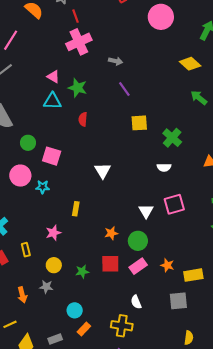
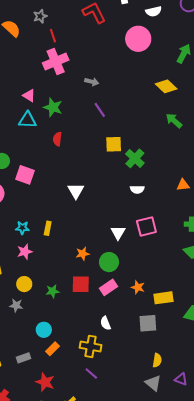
green cross: (172, 138) -> (135, 158), moved
cyan star: (43, 187) -> (22, 228), moved

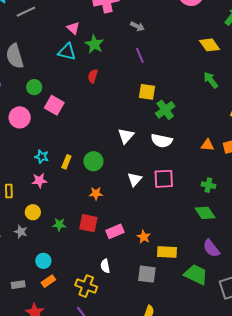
white semicircle: (137, 189) -> (162, 141), size x1.5
white triangle: (76, 191) -> (126, 136), moved
green circle: (109, 262) -> (93, 161), moved

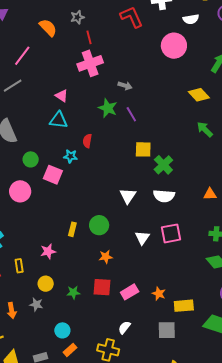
green star: (94, 44) -> (108, 108), moved
cyan star: (42, 157) -> (70, 156), moved
white semicircle: (105, 266) -> (124, 327), turned 56

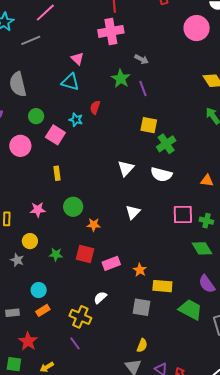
green circle: (99, 225) -> (73, 207), moved
yellow rectangle: (72, 229) -> (57, 173), moved, turned -32
pink square: (171, 233) -> (183, 215), moved

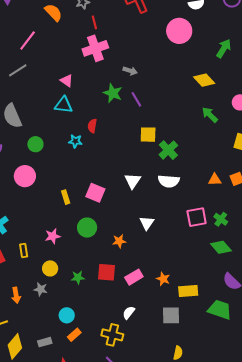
pink square: (55, 135) -> (95, 193), moved
green cross: (206, 221) -> (221, 219), turned 32
orange star: (94, 225) -> (119, 241), moved

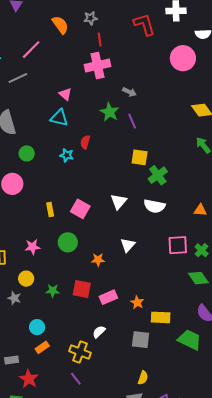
gray rectangle: (45, 342) -> (12, 360), moved

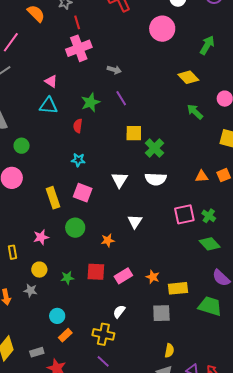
green star: (109, 112) -> (90, 102), moved, turned 30
cyan star: (67, 155) -> (78, 160), moved
yellow rectangle: (50, 210) -> (53, 198), size x1.5

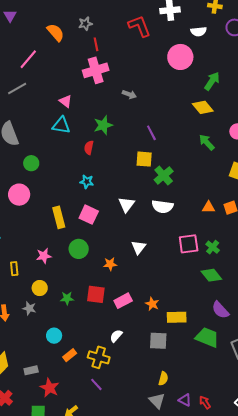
green arrow: (207, 45) -> (212, 81), moved
purple line: (121, 98) -> (151, 133), moved
orange rectangle: (65, 335) -> (70, 355), moved

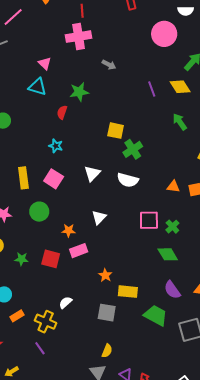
purple line: (151, 133) -> (152, 89), moved
pink rectangle: (123, 301) -> (79, 251), moved

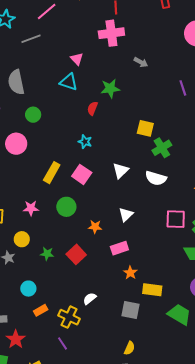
yellow rectangle: (23, 178) -> (52, 173), turned 35
pink rectangle: (79, 251) -> (119, 248), moved
red square: (51, 259) -> (76, 254), turned 30

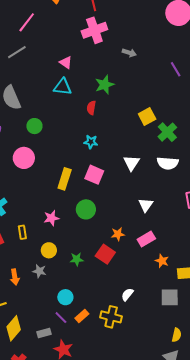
yellow square: (145, 128) -> (147, 117), turned -30
orange star: (95, 227) -> (118, 234), moved
purple line: (62, 343) -> (61, 318), moved

